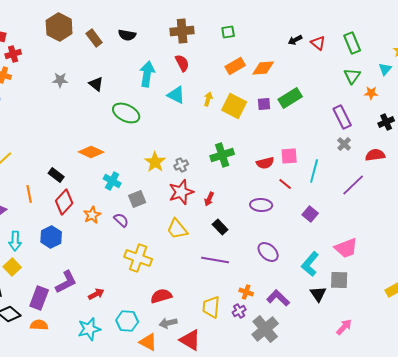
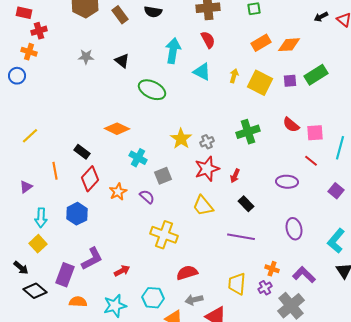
red semicircle: (265, 163) -> (291, 125), moved, turned 54
purple ellipse: (268, 252) -> (294, 229), turned 35
orange semicircle: (39, 325) -> (78, 302), moved

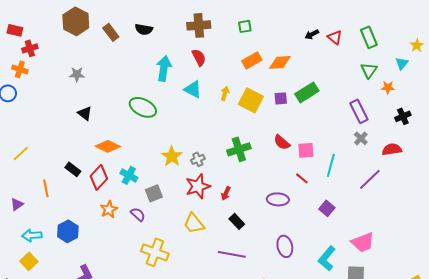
black triangle: (122, 61) -> (85, 113), moved
red diamond: (90, 179) -> (99, 177), moved
cyan arrow: (41, 218) -> (32, 235), turned 84

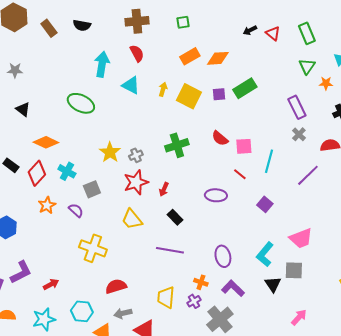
purple ellipse: (285, 246) -> (223, 256), moved

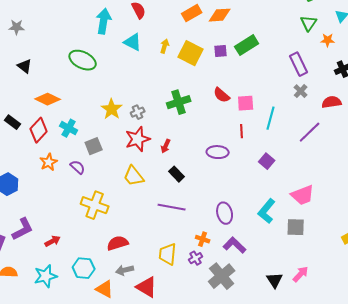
red line: (240, 174) -> (242, 131), turned 48
black triangle: (273, 284) -> (275, 280), moved

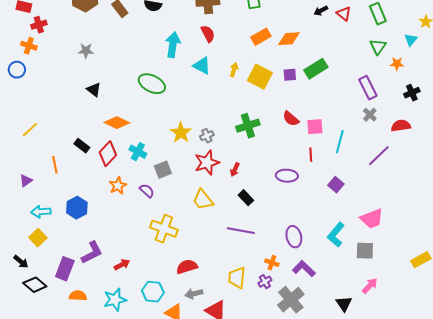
pink arrow: (301, 274) -> (370, 286), moved

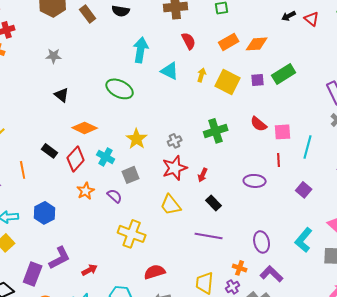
red semicircle: (208, 34) -> (189, 41), moved
yellow star: (181, 133) -> (137, 139), moved

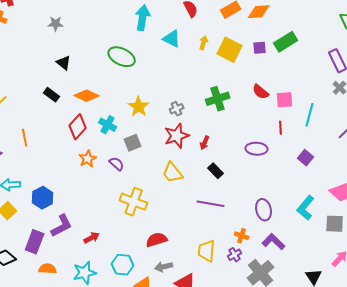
black rectangle: (50, 151) -> (52, 95), moved
blue hexagon: (45, 213) -> (43, 198), moved

